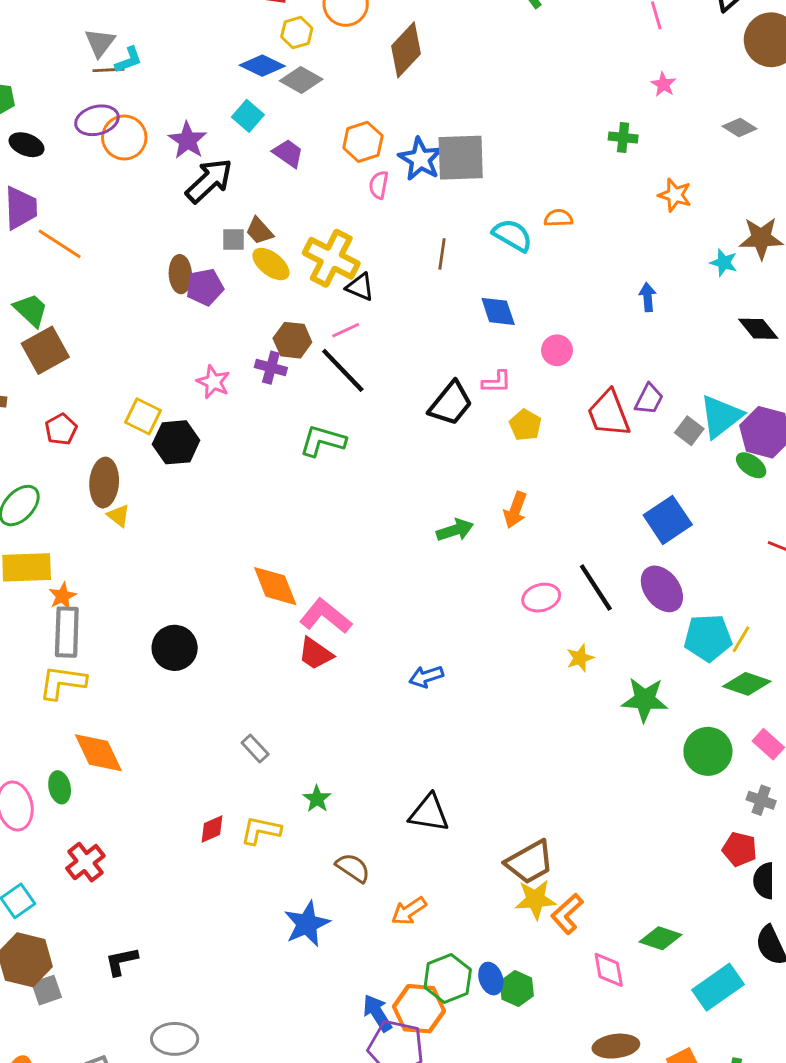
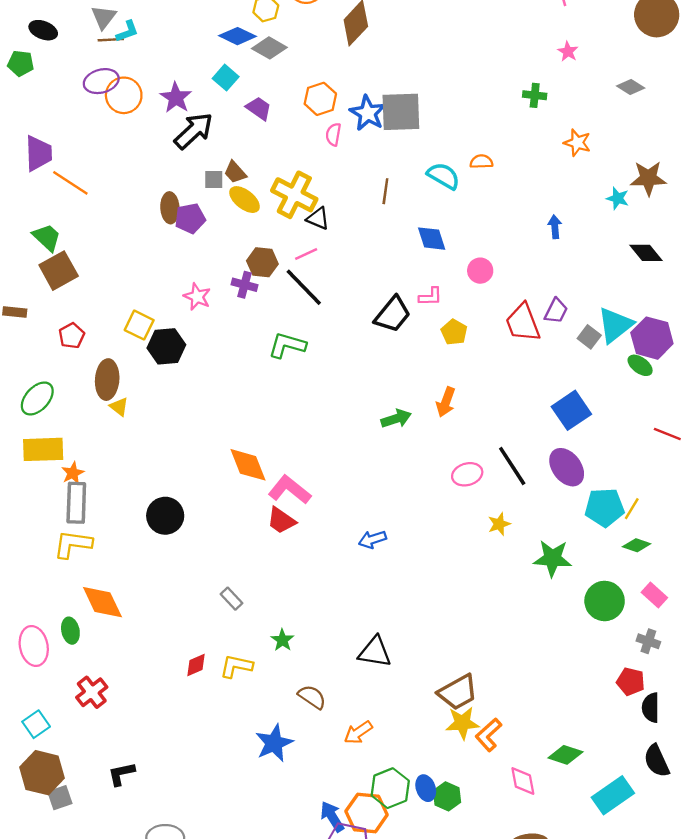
black ellipse: (27, 145) -> (43, 30), moved
green diamond: (747, 684) -> (637, 545), size x0.7

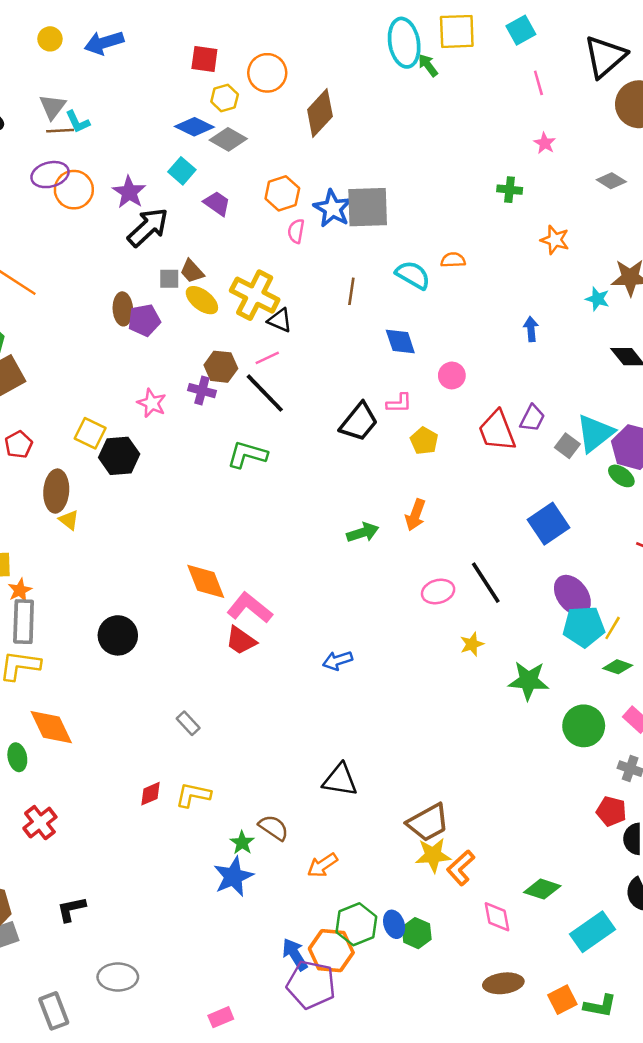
cyan L-shape: (127, 31) -> (78, 122), turned 85
purple ellipse: (567, 467) -> (572, 595), moved
green star: (282, 640) -> (242, 843), moved

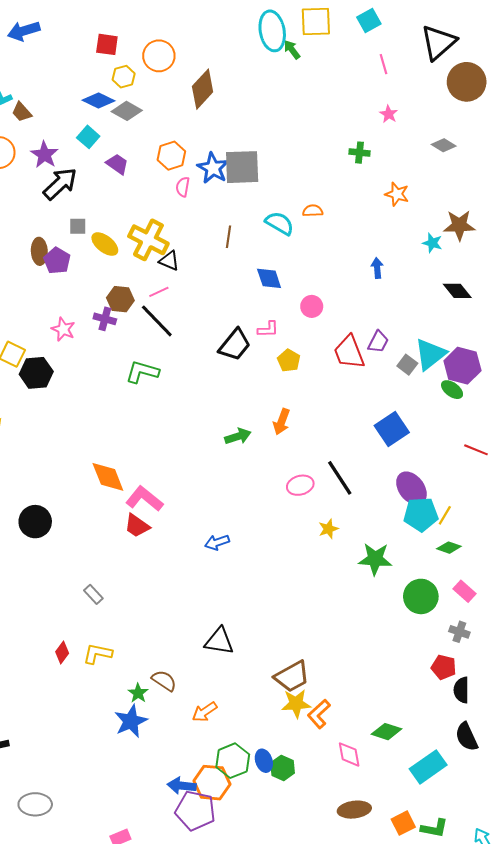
brown trapezoid: (192, 271) -> (22, 112), moved
purple pentagon: (144, 320) -> (57, 261), turned -30
red diamond: (150, 794) -> (62, 653), turned -30
blue arrow: (295, 954) -> (182, 786), turned -52

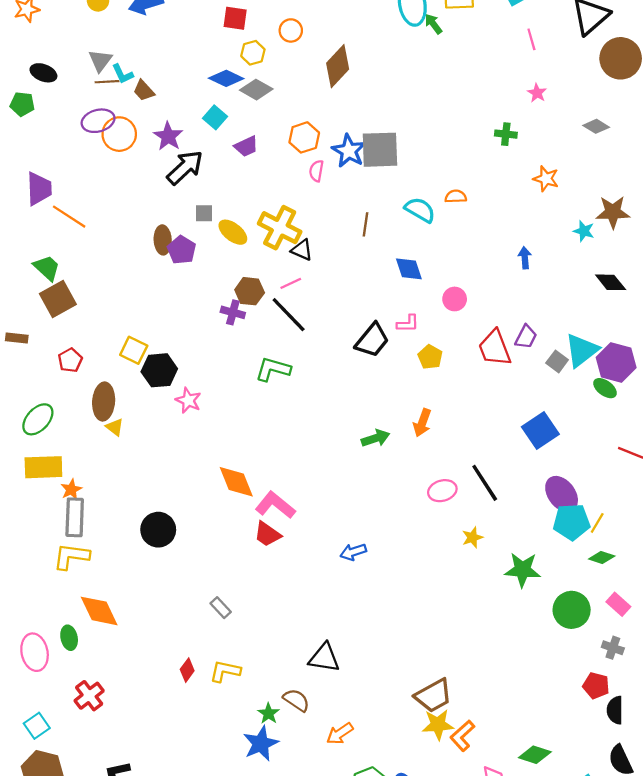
orange circle: (159, 56) -> (291, 30), size x0.7
purple trapezoid: (117, 164) -> (246, 146), turned 120
pink star: (63, 329) -> (188, 400), moved
black triangle: (219, 641) -> (324, 658), moved

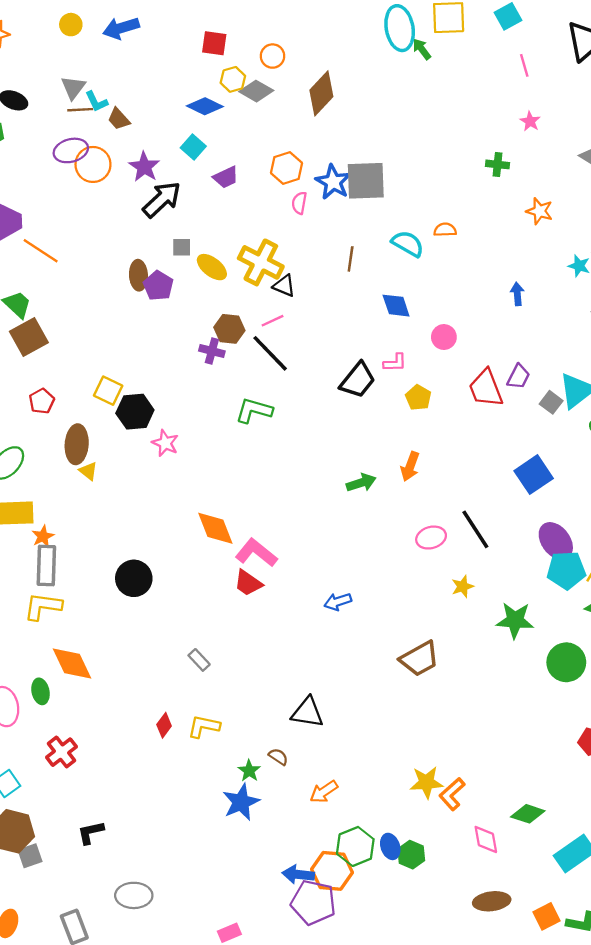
gray diamond: (256, 90) -> (256, 91), moved
brown trapezoid: (433, 696) -> (419, 659), moved
brown semicircle: (296, 700) -> (278, 757), size x0.7

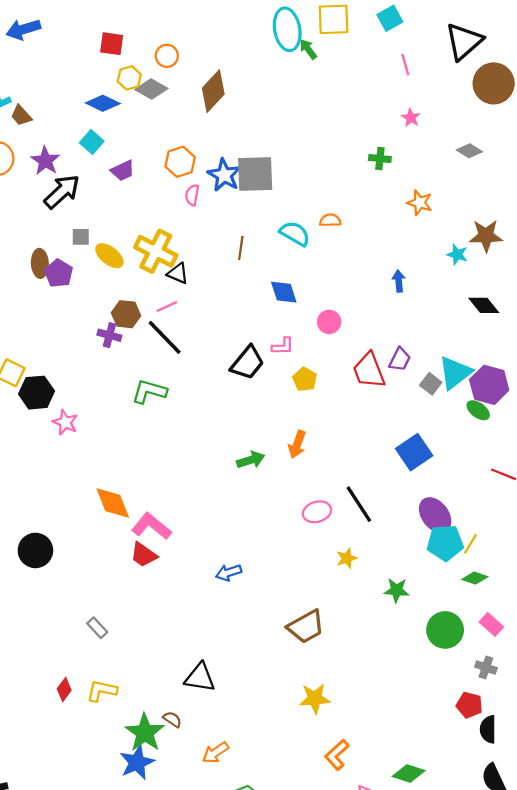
green star: (515, 620) -> (396, 590), size x0.7
green star: (249, 771) -> (145, 733), size x1.8
yellow star: (426, 782) -> (315, 698), moved

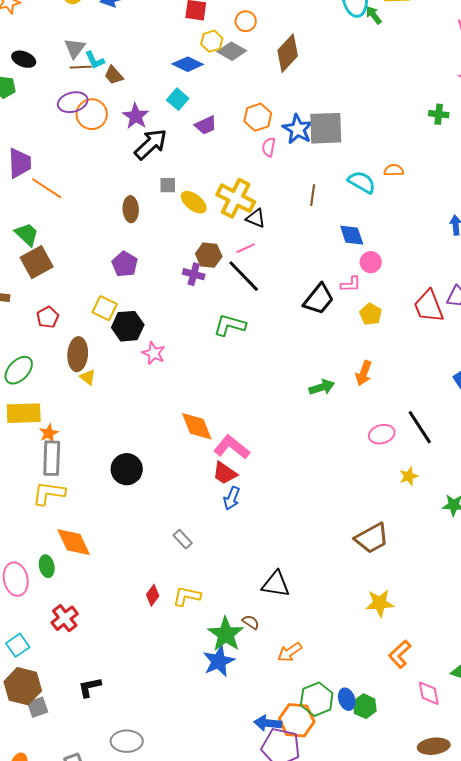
purple pentagon: (59, 273) -> (125, 264), moved
pink circle: (329, 322) -> (371, 262), moved
blue arrow: (229, 573) -> (232, 498), moved, turned -50

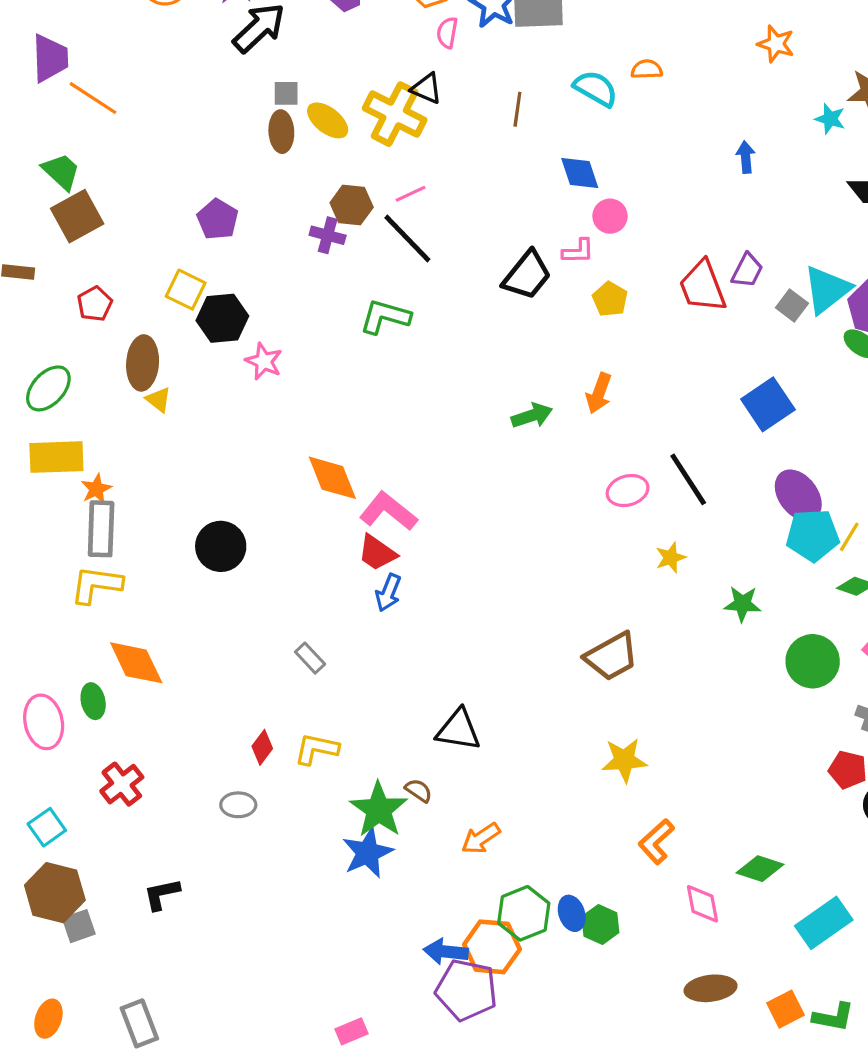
brown ellipse: (131, 209) -> (281, 132), moved
black triangle: (256, 218) -> (427, 88), moved
gray ellipse: (127, 741) -> (238, 805), moved, size x0.7

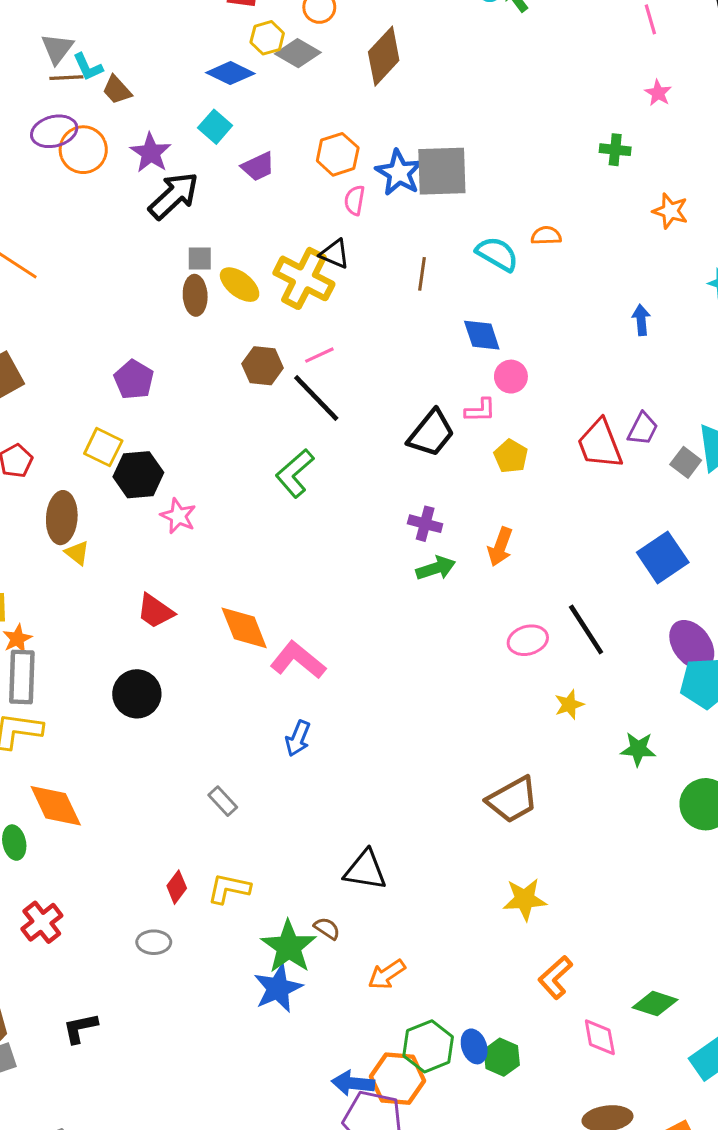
purple cross: (328, 235) -> (425, 524), moved
green L-shape: (385, 317) -> (295, 473), turned -57
red trapezoid: (377, 553) -> (155, 611), moved

